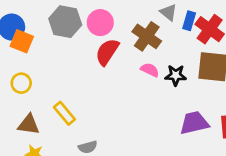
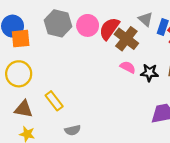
orange square: (22, 41) -> (21, 39), turned -30
red semicircle: (107, 52) -> (109, 29), moved
yellow circle: (21, 83) -> (19, 74), size x1.5

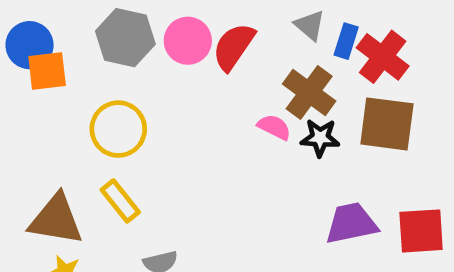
brown cross: (126, 39) -> (309, 92), moved
yellow circle: (19, 74) -> (118, 129), moved
brown triangle: (23, 109) -> (56, 220), size x1.4

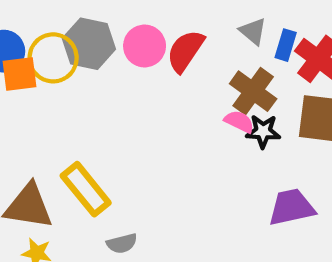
pink semicircle: (274, 127) -> (239, 122), moved
yellow circle: (118, 129) -> (53, 58), moved
yellow rectangle: (120, 201) -> (86, 189), size x1.4

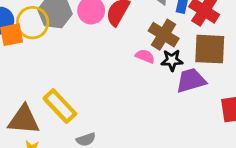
pink semicircle: (239, 122) -> (145, 56), moved
purple trapezoid: (292, 207) -> (191, 80), moved

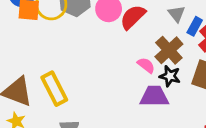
purple trapezoid: (191, 80) -> (154, 96), moved

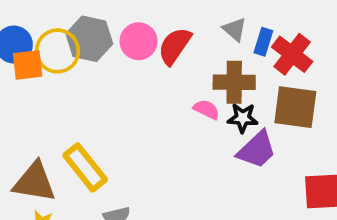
brown cross: (169, 50) -> (234, 82), turned -36
purple trapezoid: (154, 96) -> (257, 150), moved, turned 148

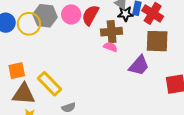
orange square: (28, 65) -> (17, 71), moved
brown cross: (234, 82) -> (112, 32), moved
black star: (243, 118) -> (125, 14), moved

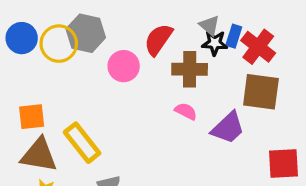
pink circle: (71, 14) -> (124, 66), moved
pink semicircle: (110, 47) -> (186, 111), moved

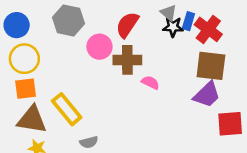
yellow circle: (59, 44) -> (24, 59), moved
brown cross: (190, 69) -> (127, 60), moved
purple trapezoid: (228, 128) -> (207, 95), moved

